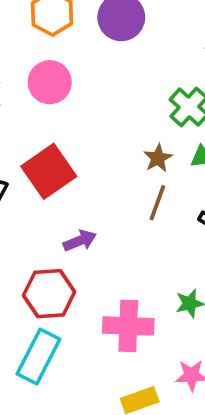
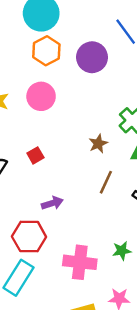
brown star: (158, 158) -> (98, 144), moved
red square: (49, 171) -> (35, 155), size x0.5

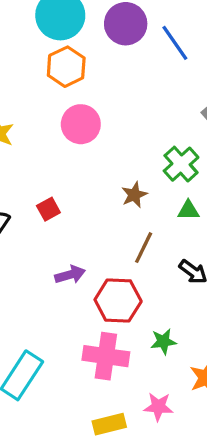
purple circle: (92, 57) -> (126, 24), moved
pink circle: (41, 96) -> (81, 124), moved
red hexagon: (29, 237) -> (118, 300), moved

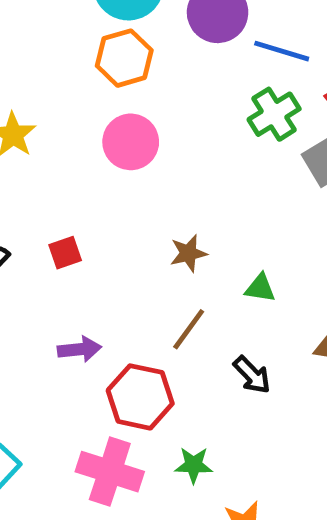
blue line: (175, 43) -> (282, 51), turned -48
green cross: (181, 164) -> (274, 114), moved

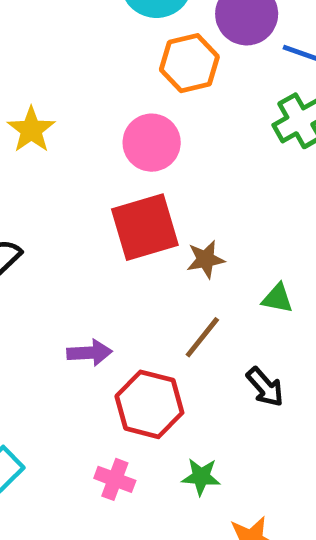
orange hexagon: (124, 58) -> (189, 63), moved
red square: (65, 253) -> (145, 227), moved, size x2.0
pink cross: (110, 472) -> (115, 479), size x0.6

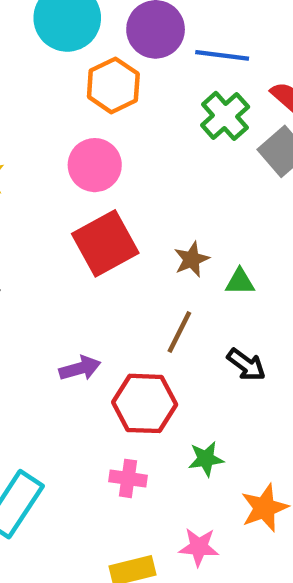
brown star: (206, 259) -> (192, 259), moved

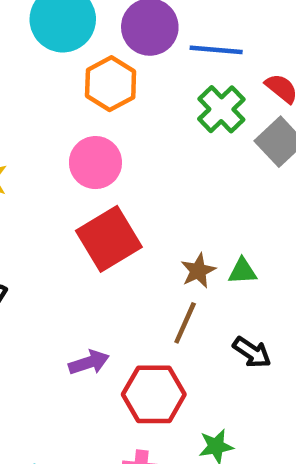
brown star: (192, 259) -> (198, 271), moved

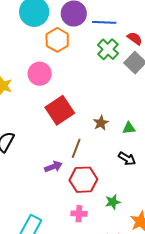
pink circle: (95, 163) -> (40, 74), moved
green triangle: (242, 271) -> (129, 128), moved
brown line: (185, 323) -> (76, 148), moved

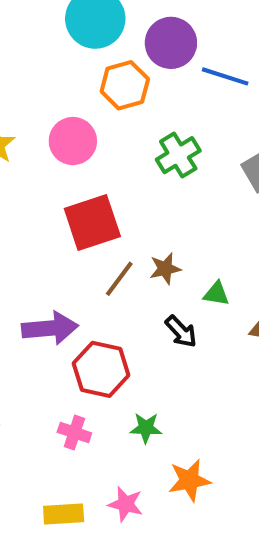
green cross: (108, 49) -> (178, 155), moved
brown line: (76, 148) -> (119, 279), moved
black arrow: (127, 159) -> (181, 331), moved
purple arrow: (53, 167) -> (50, 328), size x1.5

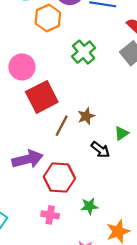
pink circle: (73, 141) -> (22, 67), moved
green triangle: (216, 294) -> (121, 133), moved, turned -35

